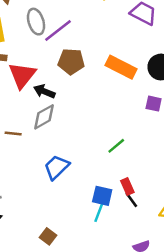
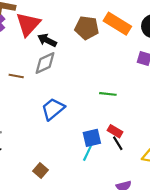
brown pentagon: (71, 62) -> (87, 28), moved
green line: (116, 146) -> (108, 94), turned 42
red rectangle: (127, 187) -> (115, 131), turned -40
blue square: (102, 196) -> (92, 138), turned -30

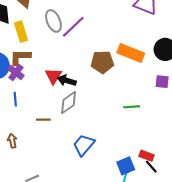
red triangle: (28, 24) -> (53, 76), moved, size x0.7
green line: (108, 94) -> (132, 107), moved

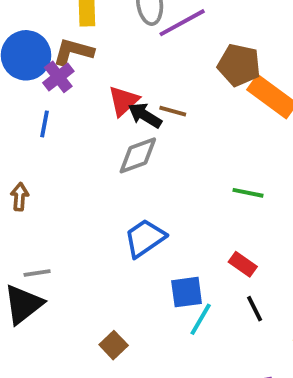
brown pentagon: (102, 62) -> (239, 65), moved
brown line: (43, 120) -> (173, 111), moved
red rectangle: (147, 156) -> (243, 264), moved
blue square: (126, 166) -> (187, 292), moved

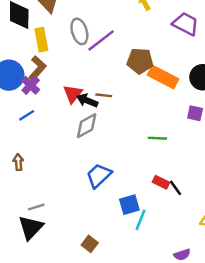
brown L-shape: (73, 52) -> (37, 68), turned 125
blue line: (44, 124) -> (27, 115), turned 56
black line: (255, 309) -> (176, 188), moved

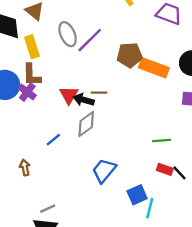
brown L-shape: (37, 68) -> (32, 75), turned 145
blue line: (27, 115) -> (53, 140), moved
green line: (157, 138) -> (162, 141), moved

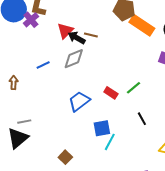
green line: (162, 141) -> (133, 88), turned -49
red rectangle: (165, 169) -> (111, 93), moved

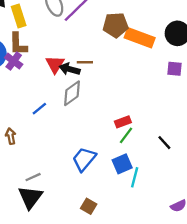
green line: (133, 88) -> (126, 135), moved
red rectangle: (111, 93) -> (123, 122), turned -40
blue trapezoid: (79, 101) -> (84, 159), moved

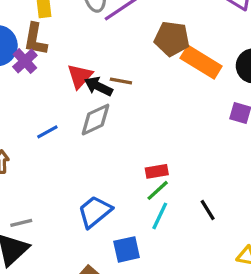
blue square: (122, 164) -> (127, 249), moved
cyan line: (135, 177) -> (160, 216), moved

